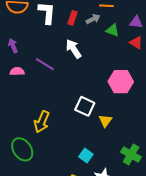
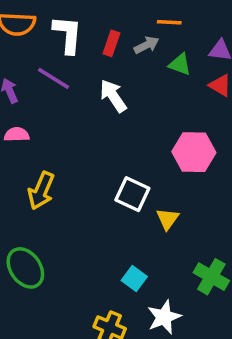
purple line: (45, 64) -> (53, 78), moved
yellow arrow: (42, 122) -> (41, 191), moved

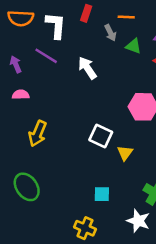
red rectangle: (111, 43) -> (86, 13), moved
gray arrow: (146, 45) -> (110, 33), turned 91
cyan square: (134, 278) -> (102, 194), turned -35
white star: (164, 317) -> (138, 221), moved, turned -30

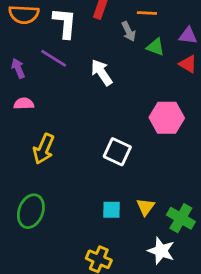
yellow triangle: (125, 153) -> (146, 207), moved
green ellipse: (27, 187) -> (31, 211), turned 56
cyan square: (102, 194) -> (112, 210), moved

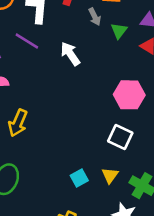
green triangle: (155, 47) -> (119, 31), turned 48
white square: (117, 152) -> (120, 137), moved
cyan square: (112, 210) -> (79, 178), turned -30

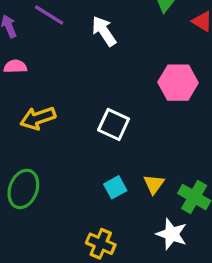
yellow arrow: (18, 123) -> (38, 118), turned 48
white square: (120, 137) -> (114, 125), moved

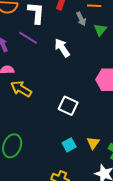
yellow arrow: (38, 118) -> (21, 89), moved, turned 50

